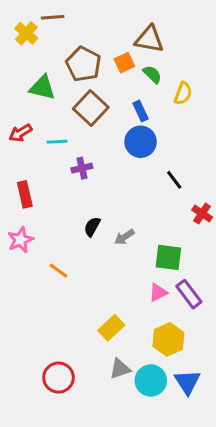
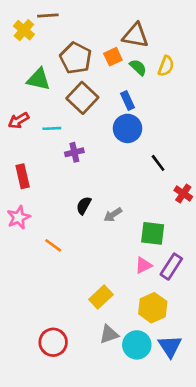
yellow semicircle: (183, 93) -> (166, 66), moved
purple rectangle: (189, 294) -> (171, 267), turned 70

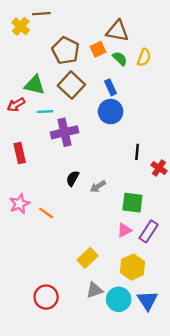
green triangle: (39, 79) -> (35, 85), moved
purple cross: (74, 152) -> (65, 132), size x1.6
black line: (158, 163) -> (137, 152), moved, turned 42
pink star: (19, 217) -> (20, 204), moved

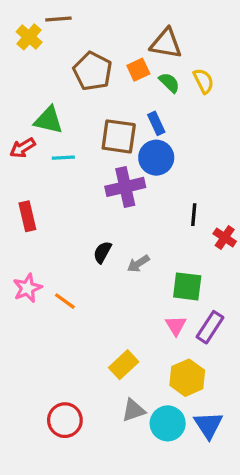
yellow semicircle: (144, 57) -> (204, 81), turned -48
brown square: (71, 85) -> (119, 136), moved, turned -35
purple cross: (65, 132) -> (125, 187), moved
pink triangle: (124, 230) -> (176, 326), turned -35

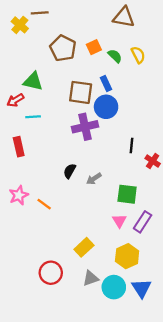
brown triangle: (166, 43) -> (124, 17), moved
cyan line: (63, 158) -> (33, 117), moved
red circle: (65, 420) -> (51, 273), moved

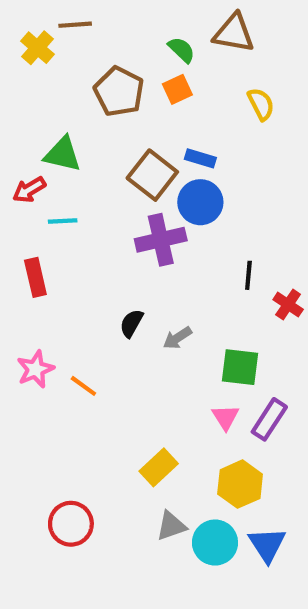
green semicircle: (115, 56) -> (182, 50), moved
blue rectangle: (106, 84) -> (200, 158), turned -48
brown square: (81, 92) -> (152, 175), turned 30
red circle: (51, 273) -> (71, 524), moved

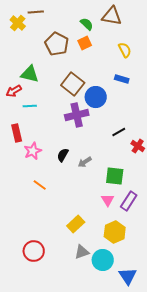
blue rectangle: (200, 158) -> (122, 79), moved
black line: (248, 275) -> (119, 132), turned 56
pink star: (35, 369) -> (33, 151), moved
blue triangle: (267, 545) -> (128, 276), moved

